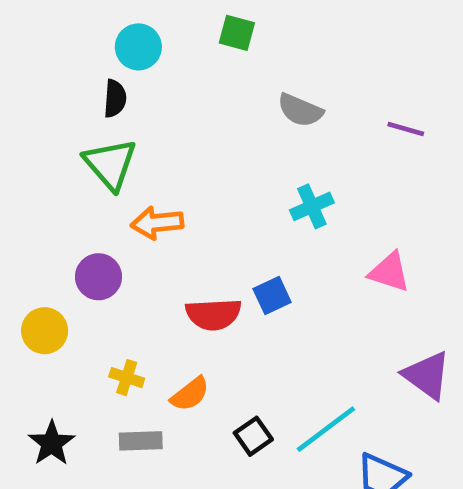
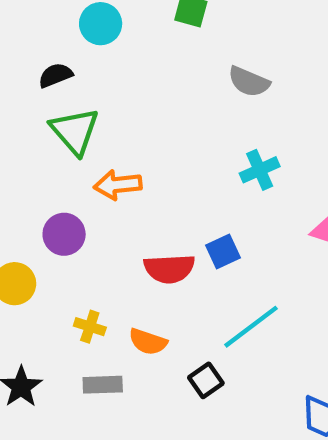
black semicircle: (115, 99) -> (55, 75), moved, turned -116
orange semicircle: (190, 394) -> (148, 342), turned 57
cyan line: (326, 429) -> (251, 327), moved

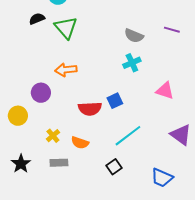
gray semicircle: (249, 82) -> (134, 36), moved
green triangle: (75, 131) -> (66, 28), moved
yellow cross: (90, 327) -> (53, 136), turned 32
black square: (206, 380) -> (114, 167), moved

